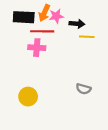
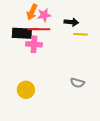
orange arrow: (44, 13) -> (32, 12), moved
pink star: (56, 16) -> (44, 15), moved
black rectangle: (24, 17) -> (22, 33), moved

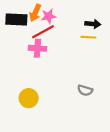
black arrow: (71, 22) -> (93, 24), moved
red line: (39, 29) -> (43, 32), turned -30
black rectangle: (22, 33) -> (16, 20), moved

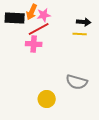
gray semicircle: (85, 90) -> (77, 82), size x1.5
yellow circle: (29, 98) -> (47, 99), moved

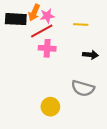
black arrow: (84, 22) -> (90, 55), moved
yellow line: (80, 34) -> (81, 24), moved
pink cross: (34, 44) -> (47, 48), moved

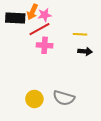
yellow line: (81, 24) -> (80, 34), moved
gray semicircle: (83, 88) -> (64, 98), moved
yellow circle: (50, 107) -> (34, 99), moved

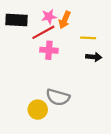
orange arrow: (32, 12) -> (65, 20), moved
gray semicircle: (64, 98) -> (58, 97), moved

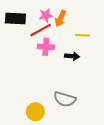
black arrow: (94, 57) -> (72, 56), moved
gray semicircle: (58, 97) -> (65, 99), moved
yellow circle: (38, 110) -> (35, 112), moved

